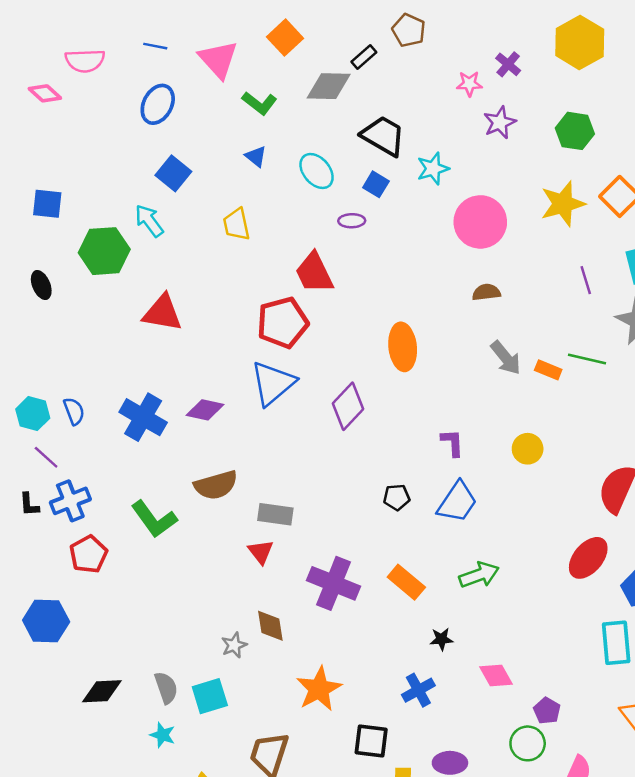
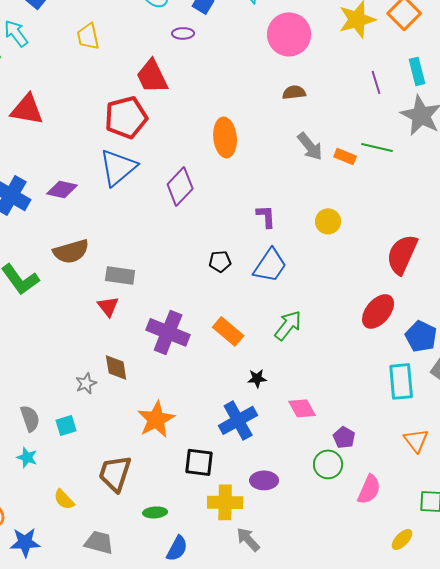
green arrow: (479, 575) -> (288, 325), turned -32
blue cross: (418, 690) -> (238, 420), size x1.4
cyan square: (210, 696) -> (66, 425), size x0.7

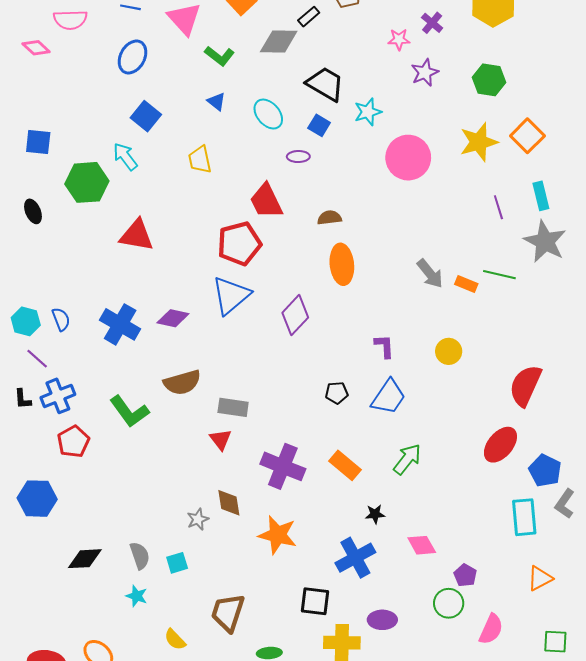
brown semicircle: (294, 92) -> (329, 218), moved
orange star: (156, 419) -> (278, 535), moved, turned -30
orange triangle: (416, 440) -> (540, 578), turned 40

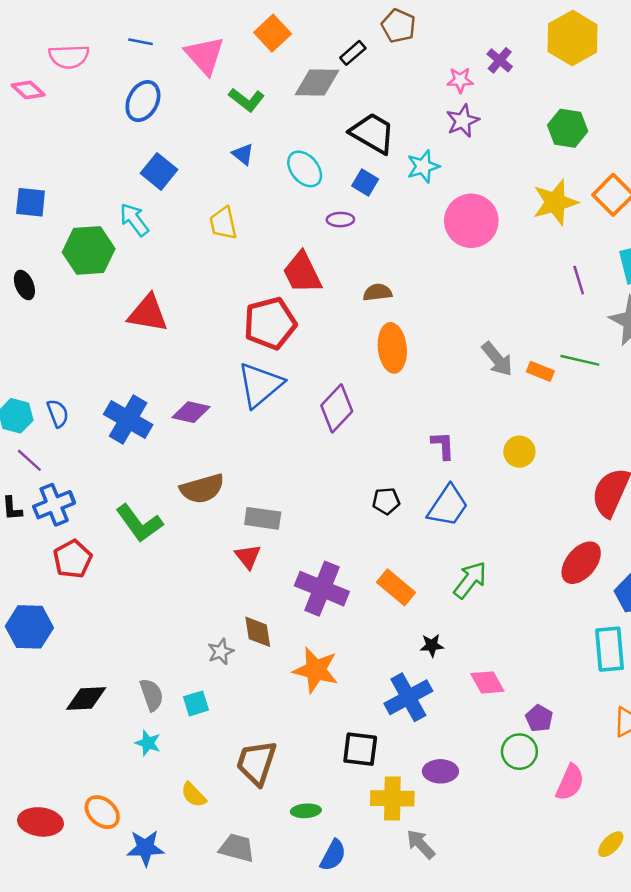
purple star: (425, 73) -> (463, 121), moved

